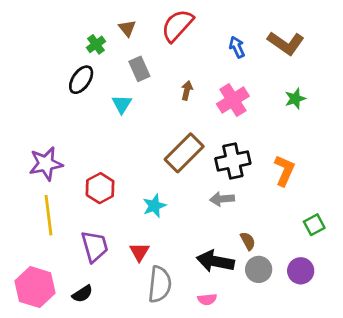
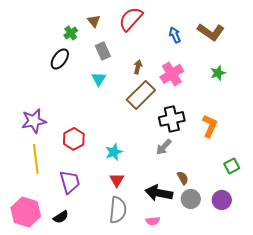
cyan triangle: (122, 104) -> (99, 79), moved
brown rectangle: (184, 153) -> (141, 95), moved
gray arrow: (222, 199) -> (164, 147), turned -42
red triangle: (139, 252) -> (117, 180), moved

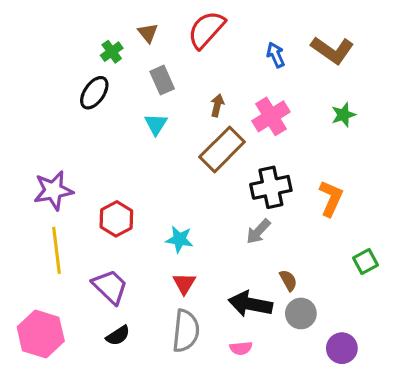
cyan star: (114, 152) -> (179, 239), turned 30
purple trapezoid: (70, 182) -> (110, 287), turned -30
purple circle: (222, 200) -> (342, 348), moved
black semicircle: (61, 217) -> (118, 336), moved

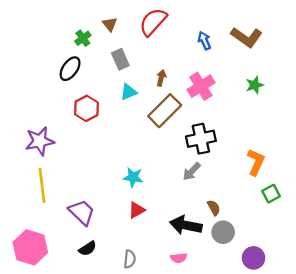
cyan triangle: (156, 124) -> (128, 92), moved, turned 36
orange L-shape: (331, 198) -> (256, 162), moved
red hexagon: (116, 219) -> (86, 108), moved
red triangle: (184, 284) -> (137, 210), turned 30
gray semicircle: (186, 331) -> (130, 259), moved, size x0.6

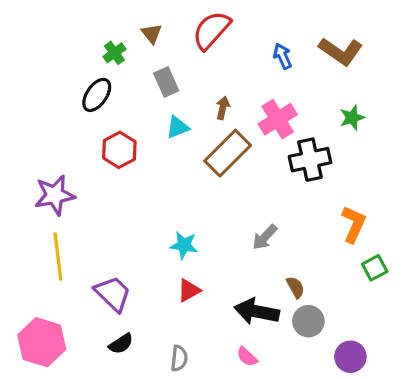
black cross: (201, 139) -> (310, 160), moved
pink semicircle: (179, 258) -> (247, 357), turned 49

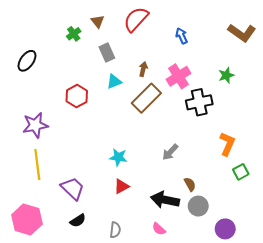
brown L-shape: (341, 51) -> (242, 33), moved
black ellipse: (97, 95) -> (27, 61), moved

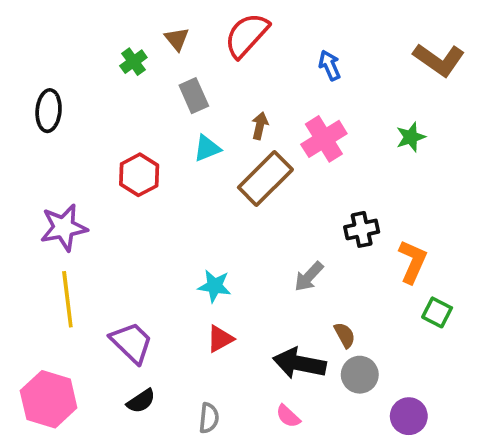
black ellipse: (27, 61) -> (49, 111), turned -30
black cross: (199, 102) -> (362, 229), moved, size x0.7
green square: (241, 172) -> (437, 312), turned -35

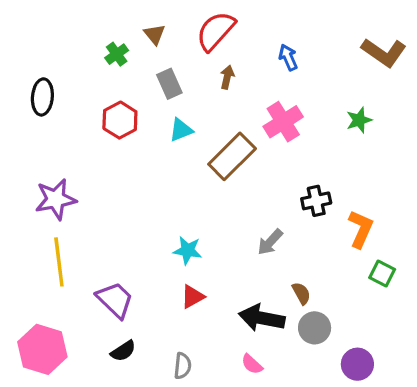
brown arrow: (260, 126) -> (227, 77), moved
red hexagon: (139, 175) -> (120, 120), moved

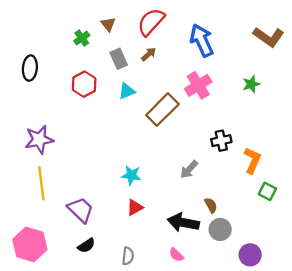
blue arrow: (288, 57) -> (202, 40), size x1.8
brown arrow: (227, 77) -> (149, 54), moved, turned 35

